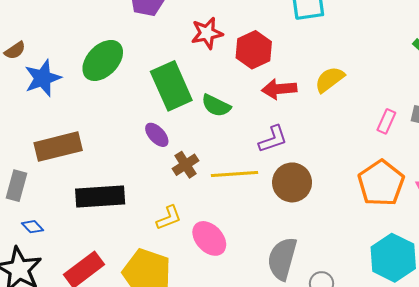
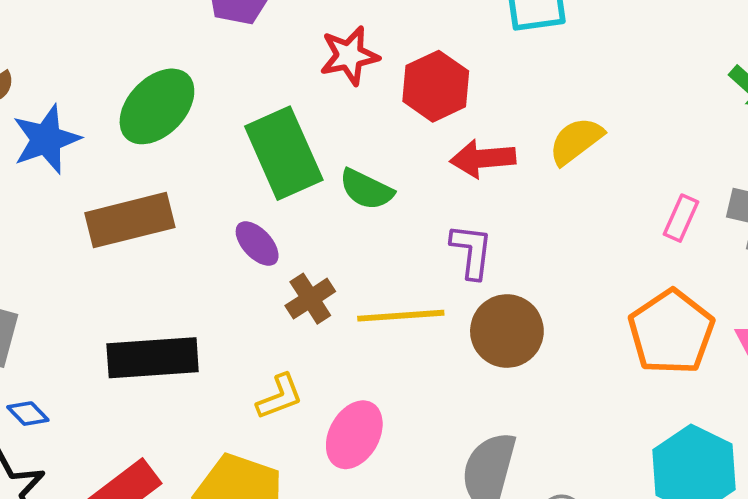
purple L-shape: (273, 139) -> (472, 251), turned -64
brown rectangle: (58, 147) -> (130, 220), moved
pink ellipse: (209, 238) -> (354, 435), turned 72

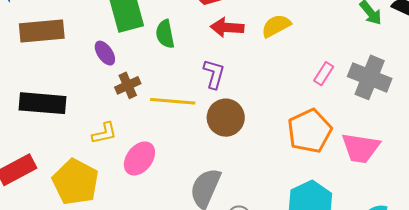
green semicircle: (366, 189) -> (165, 34), turned 44

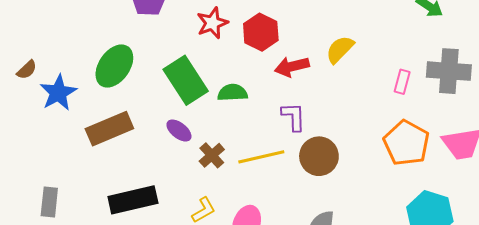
green semicircle: (165, 34) -> (232, 93), turned 116

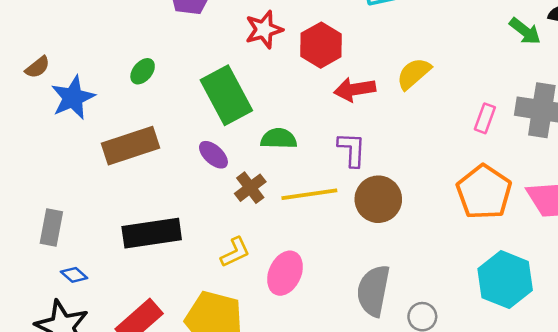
green ellipse: (114, 66) -> (143, 71), size x0.5
green semicircle: (232, 93) -> (279, 139), moved

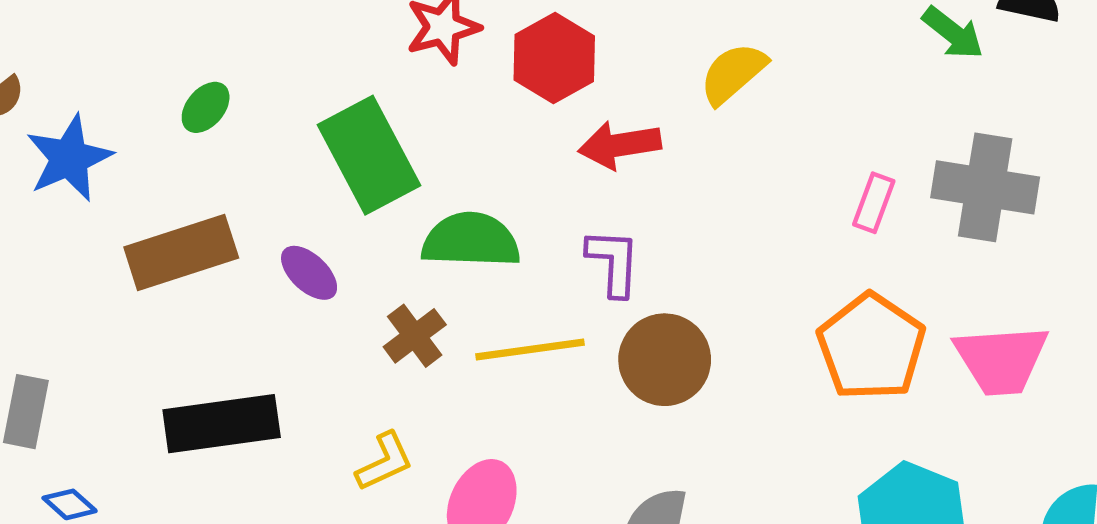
yellow semicircle: (414, 74) -> (733, 73), moved
green semicircle: (279, 139) -> (471, 240), size x1.4
purple ellipse: (213, 155) -> (309, 273), moved

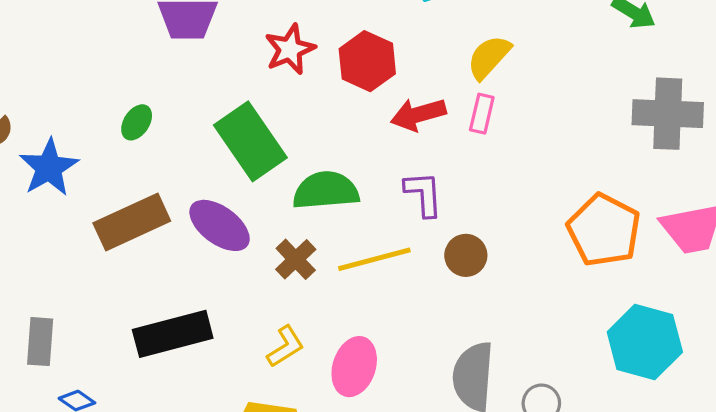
pink rectangle: (874, 203) -> (482, 114), moved
purple ellipse: (309, 273) -> (220, 225), size x1.5
brown circle: (665, 360) -> (466, 255), size x0.7

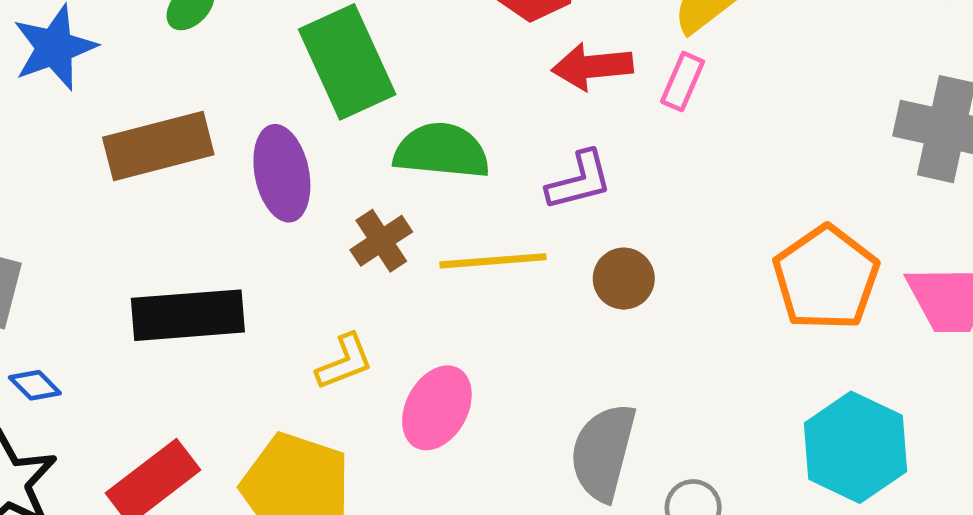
purple L-shape: (424, 194) -> (579, 181), turned 69
purple ellipse: (220, 225) -> (282, 173), turned 32

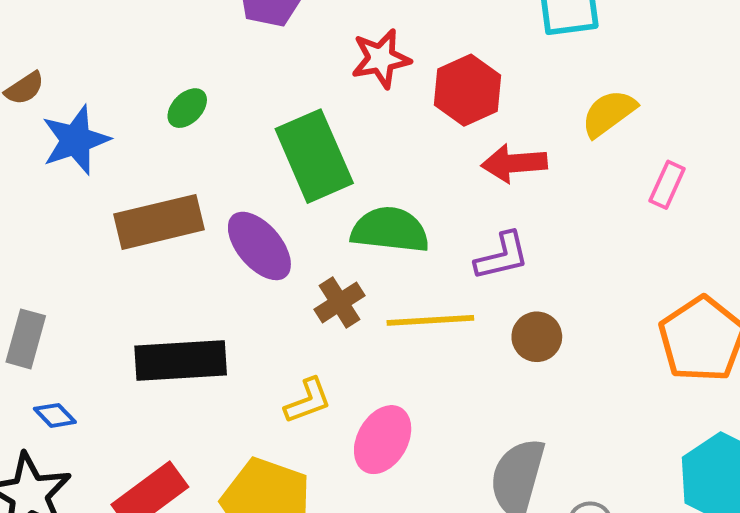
pink rectangle: (683, 82) -> (667, 185), moved
purple ellipse: (282, 173) -> (259, 246), turned -30

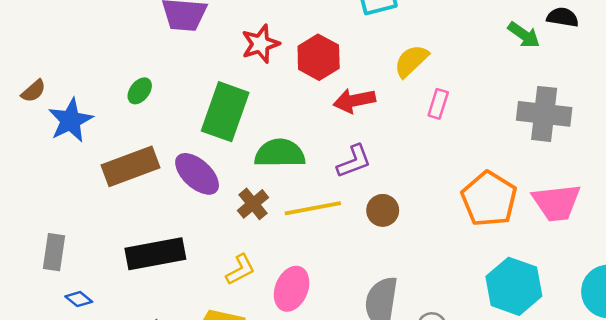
green rectangle: (314, 156) -> (225, 112), turned 50
pink rectangle: (667, 185) -> (438, 104), moved

